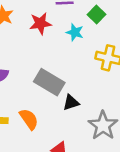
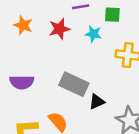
green square: (97, 14) -> (112, 15), turned -35

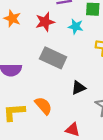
gray rectangle: (74, 84) -> (53, 58), moved

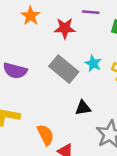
cyan star: (76, 27) -> (93, 63), moved
orange semicircle: (43, 106) -> (45, 135), moved

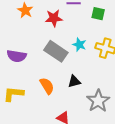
orange semicircle: (45, 135) -> (47, 86), moved

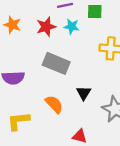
cyan star: (79, 45) -> (72, 26), moved
black triangle: (74, 81) -> (84, 93), turned -32

